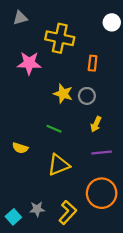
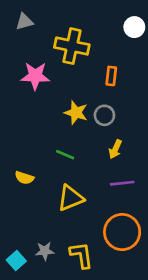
yellow L-shape: (68, 212) -> (81, 255), turned -50

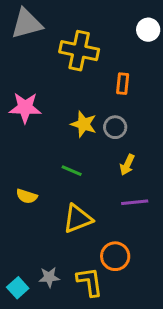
gray triangle: (24, 22) -> (27, 24), size x1.6
pink star: (35, 76) -> (25, 108), moved
orange circle: (122, 232) -> (115, 256), moved, size x0.7

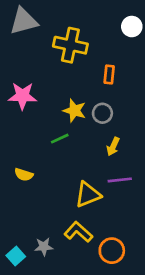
green line: (72, 171) -> (60, 139), moved, turned -48
yellow triangle: (78, 219) -> (88, 195), moved
orange circle: (115, 256) -> (112, 251), moved
yellow L-shape: (90, 282) -> (78, 232), moved, turned -40

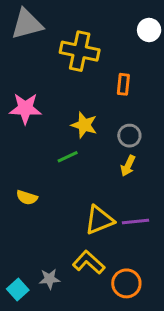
gray circle: (102, 113) -> (129, 136), moved
purple line: (120, 180) -> (135, 222), moved

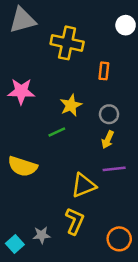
yellow star: (84, 125) -> (71, 105), turned 30
yellow semicircle: (27, 197) -> (22, 166), size x1.6
purple line: (135, 222) -> (114, 169), moved
yellow L-shape: (89, 262) -> (75, 221), turned 72
orange circle: (126, 283) -> (119, 239), moved

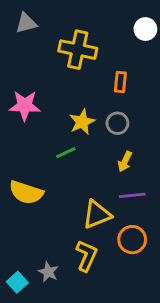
gray triangle: (22, 20) -> (26, 23), size x0.7
gray circle: (109, 114) -> (117, 123), moved
gray star: (42, 235) -> (48, 272), turned 30
orange circle: (119, 239) -> (132, 240), moved

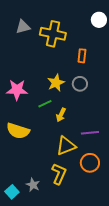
gray triangle: (26, 23) -> (23, 27), moved
pink star: (25, 106) -> (17, 90), moved
yellow arrow: (125, 162) -> (61, 115), moved

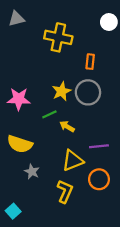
gray triangle: (23, 27) -> (16, 19), moved
gray circle: (80, 84) -> (88, 92), size x1.5
yellow arrow: (61, 115) -> (67, 126), turned 96
gray star: (33, 185) -> (32, 172), moved

